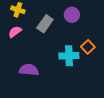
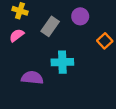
orange square: (88, 47) -> (105, 41), moved
cyan cross: (69, 56) -> (62, 62), moved

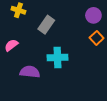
purple circle: (80, 16) -> (93, 15), moved
pink semicircle: (17, 35) -> (11, 45), moved

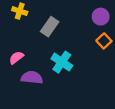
pink semicircle: (11, 45) -> (16, 58), moved
cyan cross: (58, 57) -> (62, 62), turned 36

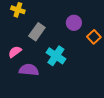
purple circle: (101, 17) -> (74, 23), moved
gray rectangle: (50, 27) -> (37, 32), moved

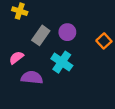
purple circle: (74, 23) -> (67, 32), moved

